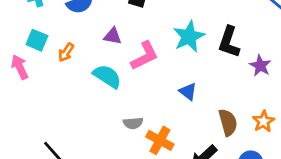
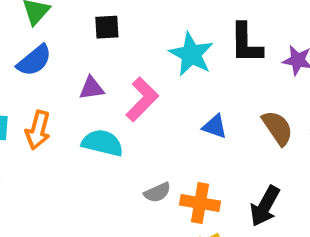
orange arrow: (66, 52) -> (38, 130), size x1.4
brown semicircle: (228, 122) -> (277, 128), moved

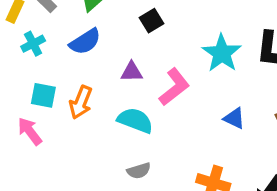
black square: (107, 27) -> (152, 21), turned -35
gray semicircle: (157, 192) -> (139, 171), moved

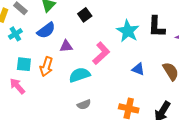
purple triangle: (132, 72) -> (66, 46), moved
cyan semicircle: (135, 120) -> (80, 75), turned -35

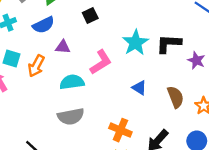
black L-shape: (156, 27) -> (169, 44), turned 80
gray semicircle: (84, 105) -> (71, 116), size x1.6

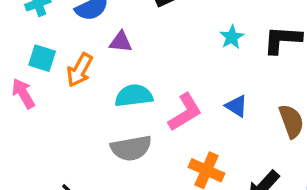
cyan star: (135, 43) -> (232, 37), size x0.6
pink L-shape: (101, 62) -> (185, 112), moved

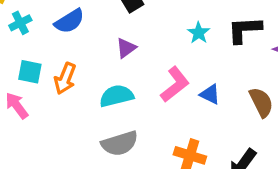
purple triangle: (121, 42) -> (126, 48), moved, turned -35
pink L-shape: (185, 112) -> (175, 84), moved

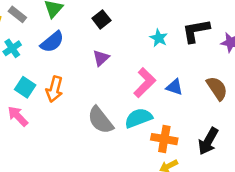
cyan square: (30, 72) -> (25, 87), turned 30
cyan semicircle: (116, 96) -> (138, 118), moved
gray semicircle: (120, 143) -> (100, 120), moved, turned 76

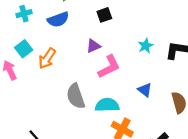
pink L-shape: (145, 83) -> (109, 67), moved

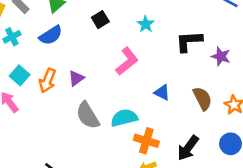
purple triangle: (93, 46) -> (76, 78), moved
cyan star: (146, 46) -> (146, 24), moved
pink L-shape: (109, 67) -> (127, 61), moved

